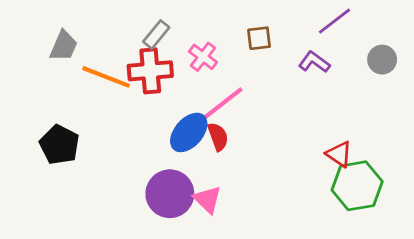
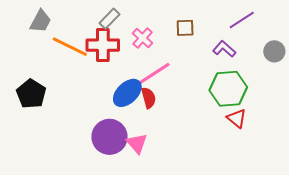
green hexagon: (357, 186) -> (228, 89), moved

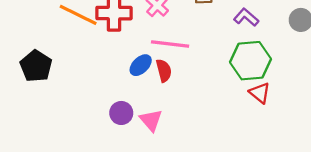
pink line: (154, 73) -> (170, 44), turned 40
blue ellipse: (127, 93) -> (141, 65), size x0.7
purple circle: (109, 137) -> (121, 113), size x0.6

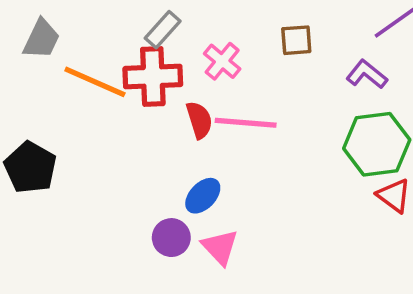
blue ellipse: (141, 65) -> (203, 196), moved
red semicircle: (164, 70) -> (199, 120), moved

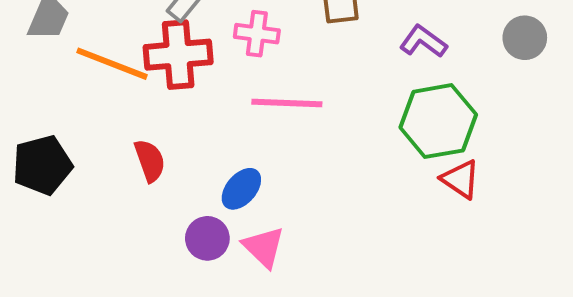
pink cross: (222, 61) -> (257, 34), turned -30
red semicircle: (199, 120) -> (150, 161), moved
black pentagon: (30, 167) -> (42, 165), turned 30

